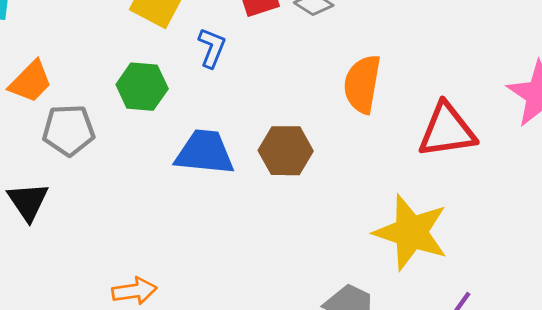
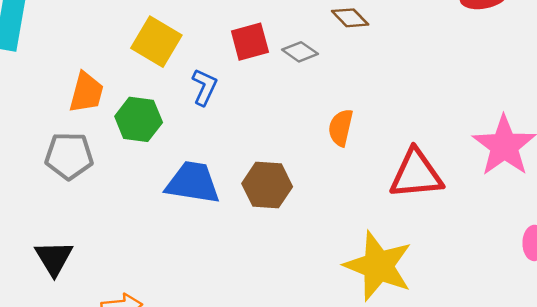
orange trapezoid: (31, 82) -> (86, 92), moved, turned -33
orange semicircle: (362, 84) -> (341, 128), size x0.7
black triangle: (28, 201) -> (54, 258), moved

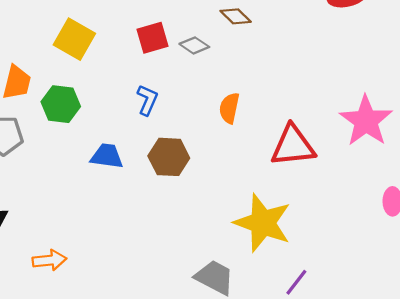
blue L-shape: (204, 87) -> (147, 100), moved
blue trapezoid: (193, 183) -> (107, 156), size x0.7

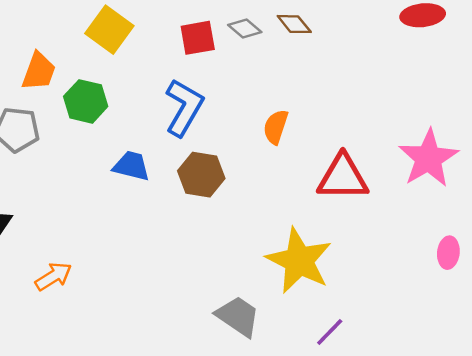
gray diamond: (194, 45) -> (245, 28), moved
blue L-shape: (147, 100) -> (184, 107), size x1.6
orange arrow: (49, 260) -> (53, 276), turned -32

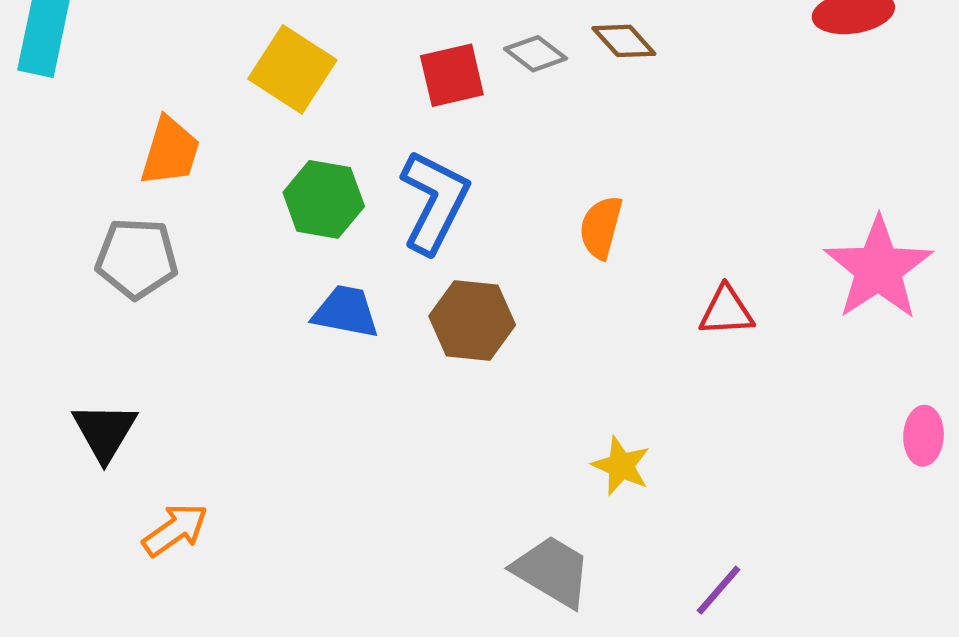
green hexagon: (86, 101) -> (324, 199), moved
red triangle: (343, 177) -> (726, 311), size x0.6
yellow star: (299, 261) -> (621, 466), moved, size x0.5
orange arrow: (53, 276) -> (175, 530), moved

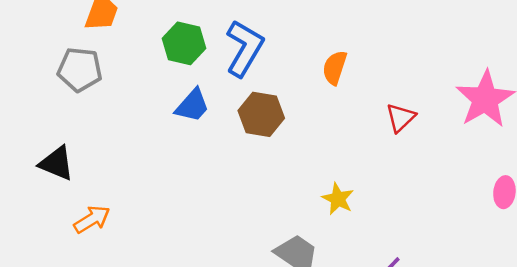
red triangle: (726, 311) -> (401, 118), turned -44
blue trapezoid: (346, 312) -> (192, 106), turned 117
black triangle: (105, 432) -> (57, 163), turned -42

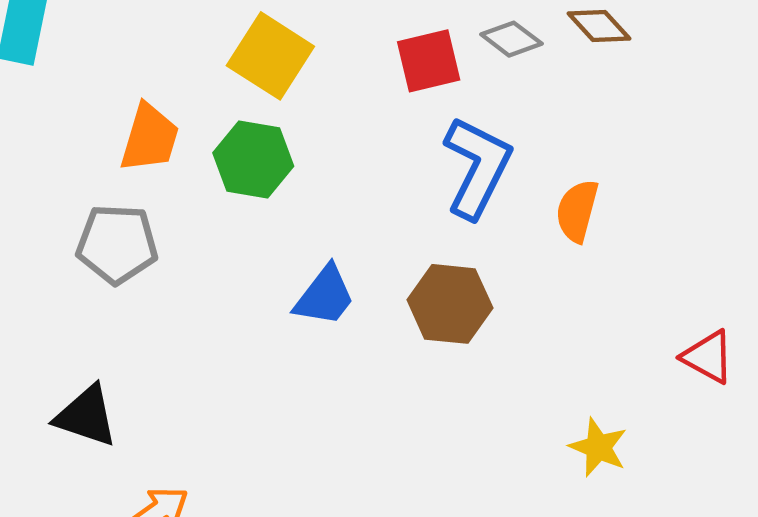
green hexagon: (184, 43) -> (253, 160), moved
blue L-shape: (244, 48) -> (477, 167), moved
red triangle: (401, 118) -> (708, 357), moved, turned -44

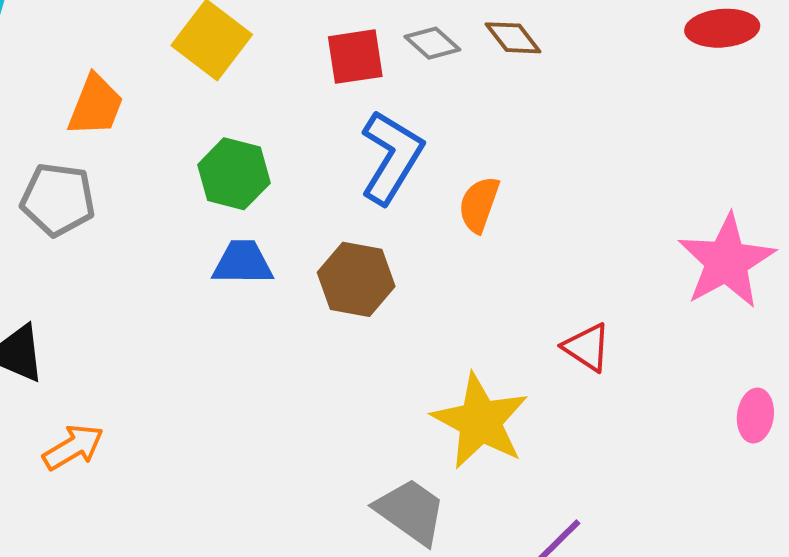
green hexagon: (253, 160) -> (234, 174), moved
blue trapezoid: (325, 296) -> (243, 263), turned -132
yellow star: (598, 447) -> (480, 421), size x1.8

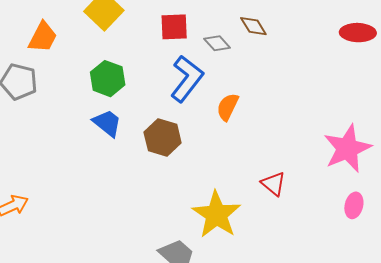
gray diamond: (432, 43) -> (217, 43), moved
blue trapezoid: (243, 263) -> (107, 123), turned 32
pink ellipse: (755, 415) -> (354, 205), moved

